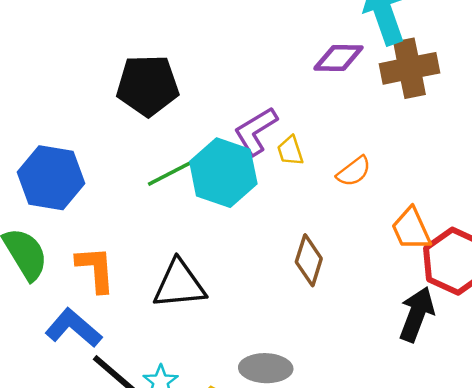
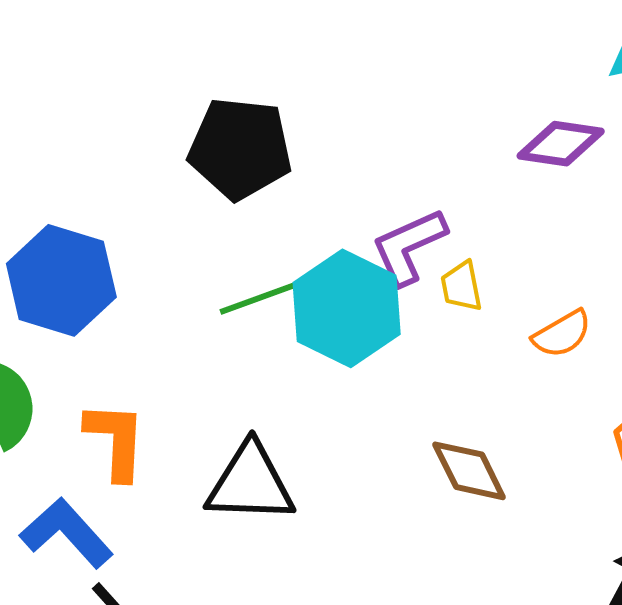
brown diamond: (309, 260) -> (469, 471), turned -51

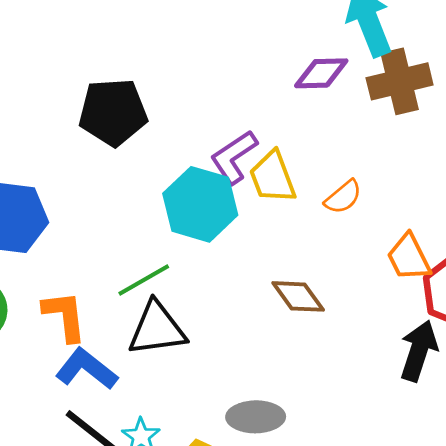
yellow trapezoid: (462, 286) -> (273, 177), size x1.6
green line: (261, 297) -> (144, 280), moved
blue L-shape: (66, 533) -> (87, 369), moved

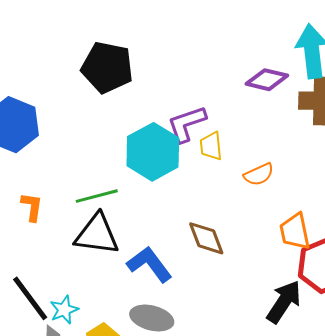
yellow trapezoid: (273, 177) -> (211, 146), size x0.7
orange L-shape: (65, 316) -> (32, 207), size x0.7
blue L-shape: (87, 369) -> (150, 264), moved

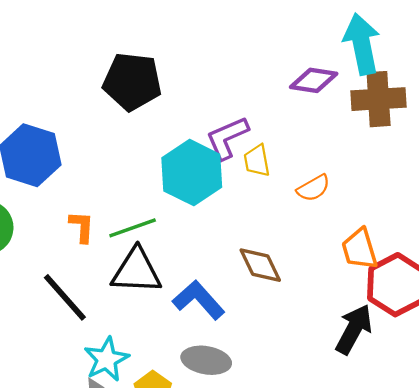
orange L-shape: (32, 207) -> (82, 227), moved
black line: (30, 298) -> (65, 297), moved
cyan star: (64, 310) -> (106, 359), size x1.4

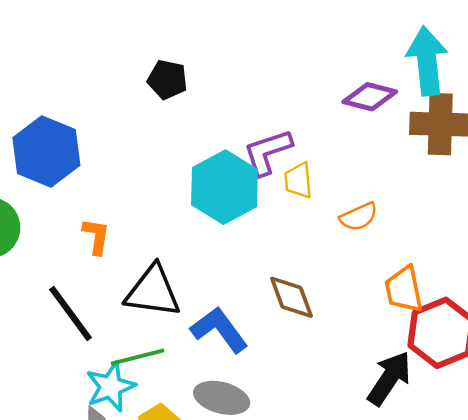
black pentagon: (132, 82) -> (167, 80), size x0.6
green line: (133, 228) -> (138, 357), moved

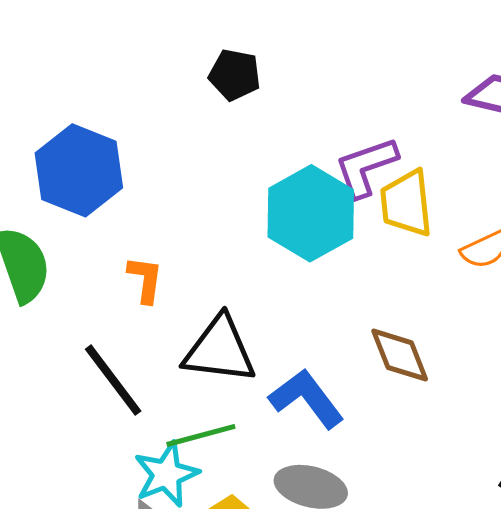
yellow trapezoid: (298, 180) -> (406, 203), size x1.4

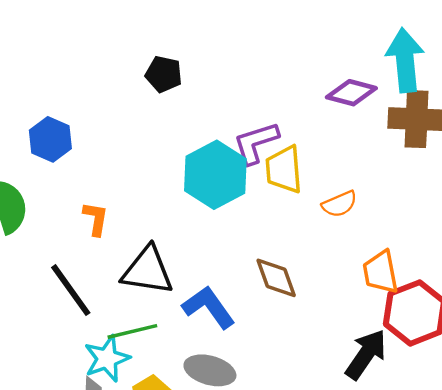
blue hexagon: (79, 170) -> (50, 139), size x0.7

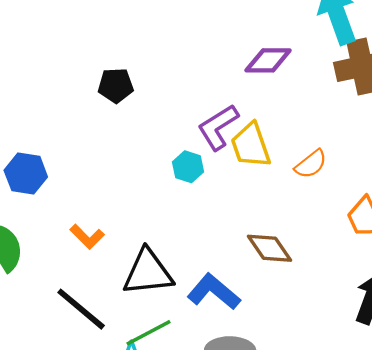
purple diamond: (351, 93) -> (268, 60), moved
cyan hexagon: (215, 175) -> (188, 167), size x0.5
orange L-shape: (96, 219) -> (87, 237), turned 140

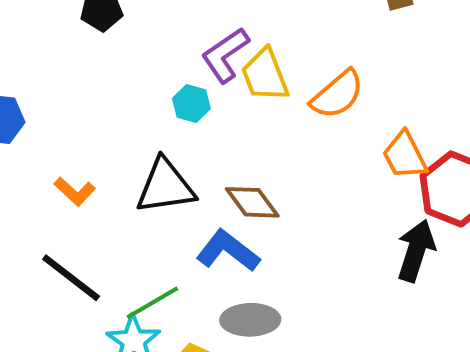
orange semicircle: (311, 164) -> (337, 95), size x1.4
brown diamond: (270, 248) -> (252, 202), moved
black triangle: (148, 272) -> (165, 186), moved

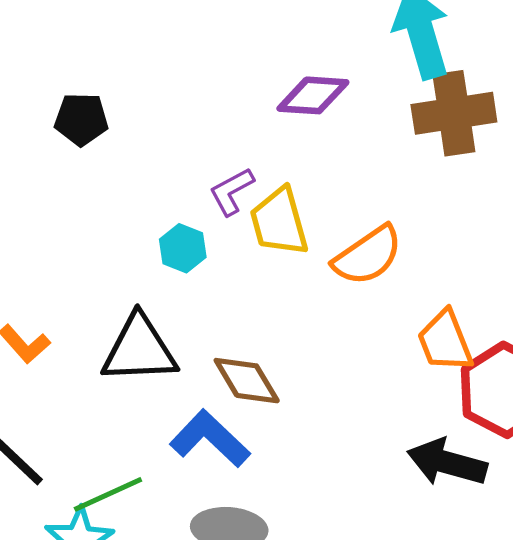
purple L-shape: (225, 55) -> (232, 191), size x0.7
black arrow: (416, 251) -> (447, 462), turned -98

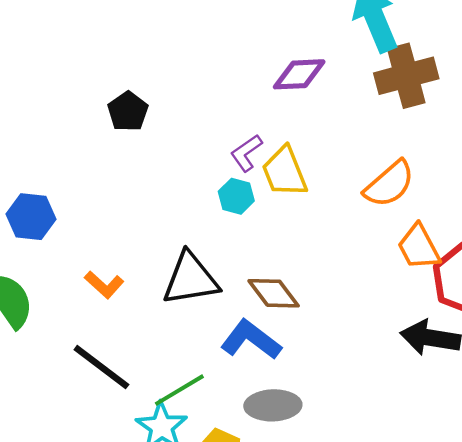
black pentagon: (81, 119) -> (128, 112), turned -30
cyan hexagon: (183, 248) -> (236, 196), moved
orange semicircle: (368, 256) -> (389, 184), moved

